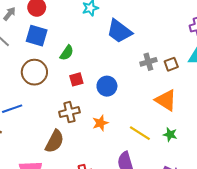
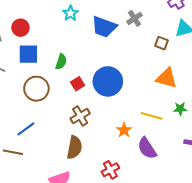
gray cross: (148, 62) -> (134, 18), moved
brown square: (171, 64) -> (161, 43), turned -32
blue circle: (107, 86) -> (108, 81), size x1.5
orange star: (100, 123) -> (124, 130), moved

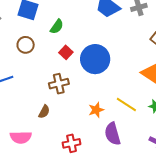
red square: (78, 84) -> (66, 52), turned -32
brown circle: (36, 89) -> (26, 45), size x0.7
brown semicircle: (74, 147) -> (44, 112), size x0.6

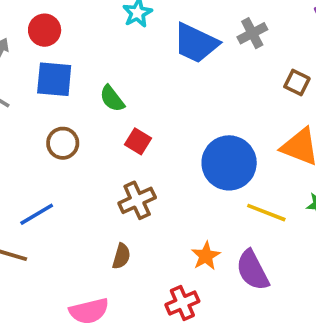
green semicircle: (57, 27) -> (112, 99), turned 119
blue circle: (95, 59) -> (229, 163), moved
orange star: (96, 110) -> (206, 256), moved

